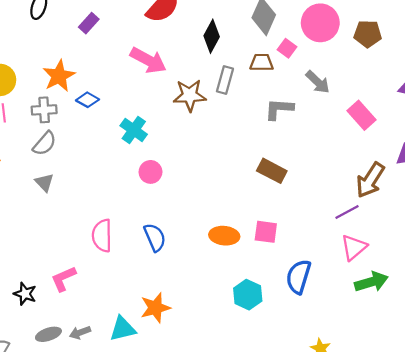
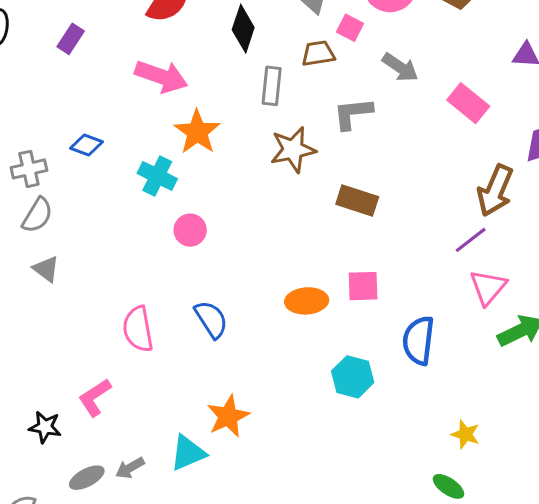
orange star: (59, 76) -> (197, 132), moved
brown star: (190, 95) -> (293, 150), moved

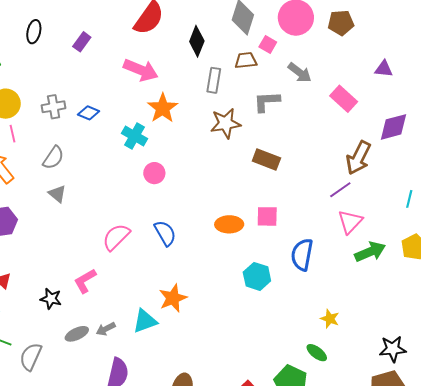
gray cross: (29, 169) -> (54, 107), moved
pink semicircle: (138, 329) -> (116, 237), turned 52

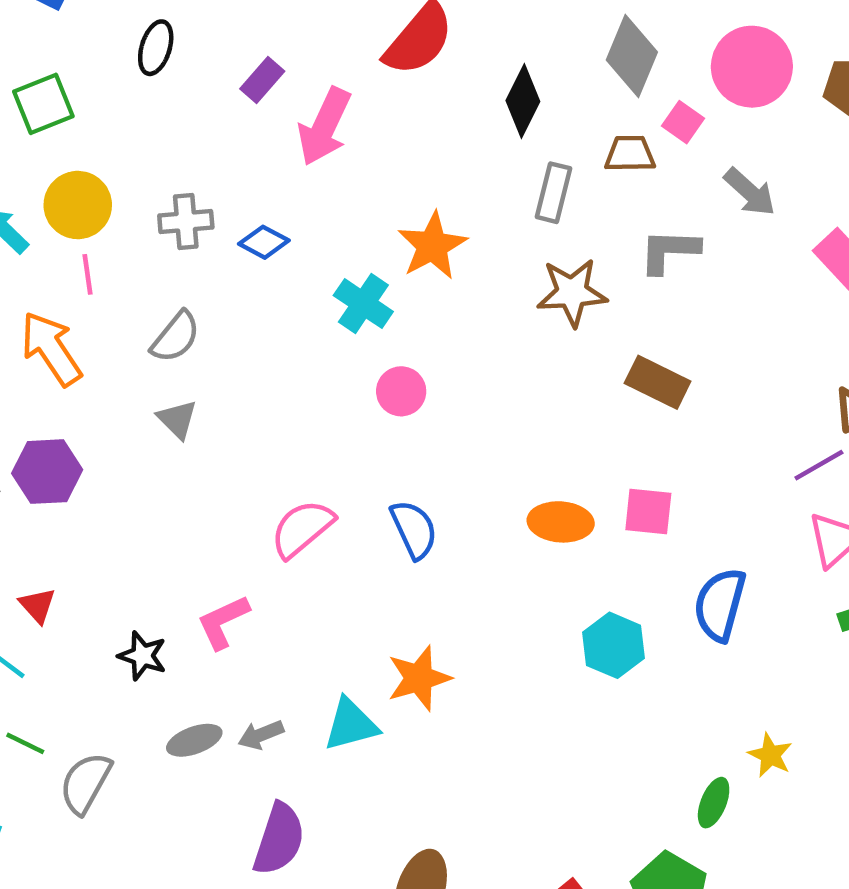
pink arrow: (141, 70) -> (324, 127), moved, turned 88
green ellipse: (317, 353) -> (714, 803), moved, turned 70

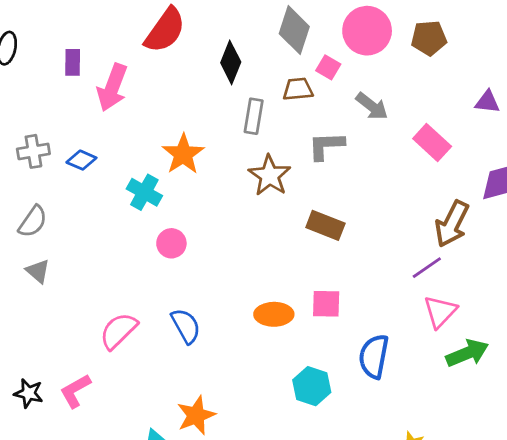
purple rectangle: (262, 80) -> (73, 62), turned -36
brown star: (572, 292) -> (270, 175), turned -30
black star: (142, 656) -> (29, 393), moved

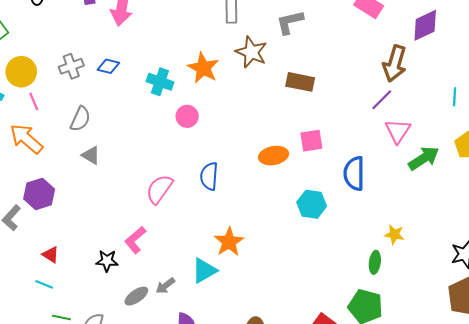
orange star: (183, 154) -> (203, 68), moved
blue semicircle: (186, 326) -> (209, 176), turned -136
black star: (29, 393) -> (107, 261), moved

